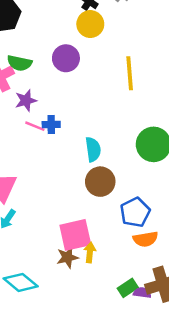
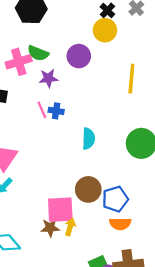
purple star: (26, 100) -> (48, 78), moved
pink line: (35, 126) -> (42, 110), turned 35
brown circle: (100, 182) -> (88, 189), moved

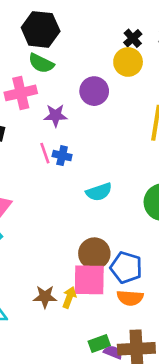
green semicircle: (38, 53) -> (41, 63), moved
cyan semicircle: (89, 139) -> (99, 192), turned 65
blue pentagon: (115, 199) -> (126, 267), turned 30
pink square: (60, 210) -> (89, 280), moved

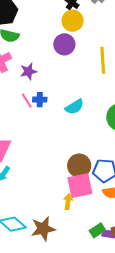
purple circle: (94, 91) -> (64, 44), moved
cyan semicircle: (99, 192) -> (74, 107), moved
brown star: (45, 297) -> (43, 229), moved, size x1.4

